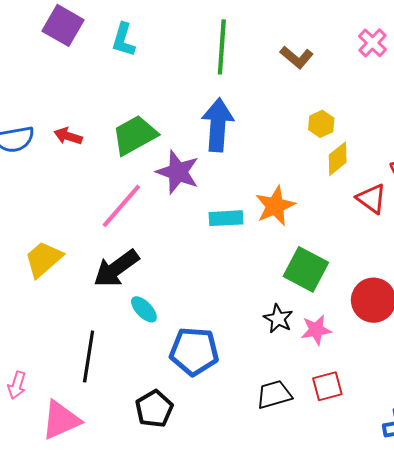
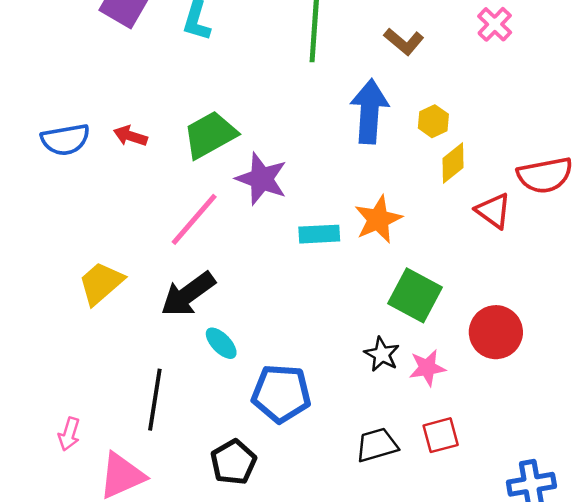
blue arrow: (218, 125) -> (370, 111), moved

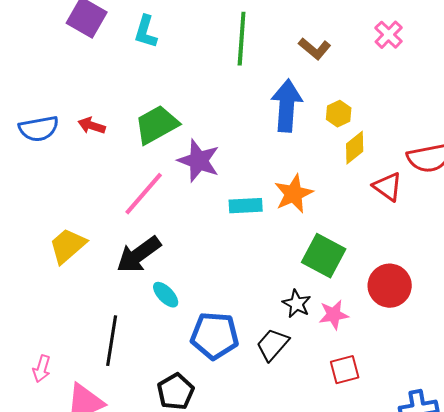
black trapezoid: (377, 445) -> (273, 345), moved, turned -33

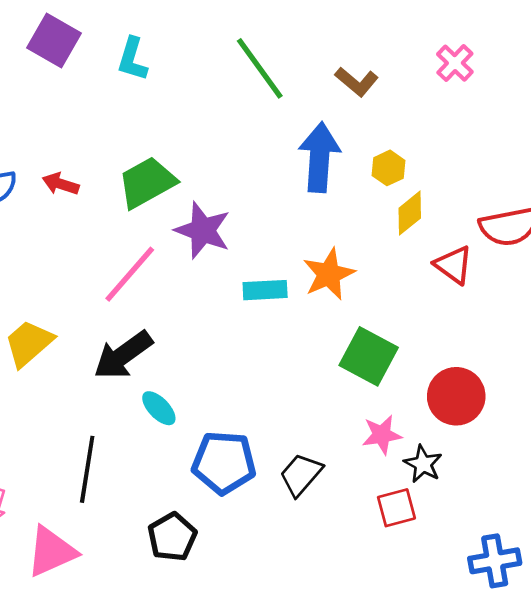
green line: (242, 39) -> (260, 68), turned -40
black star: (297, 304) -> (423, 464), moved

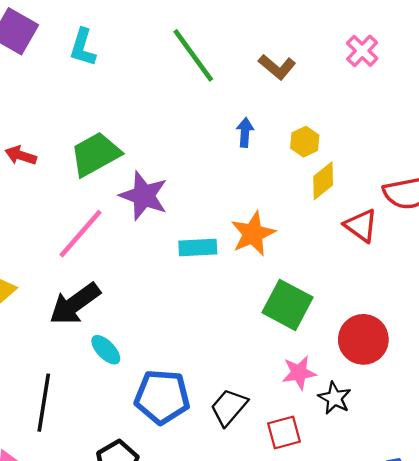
blue arrow: (319, 157) -> (245, 132), size x0.5
red square: (396, 508) -> (284, 433), moved

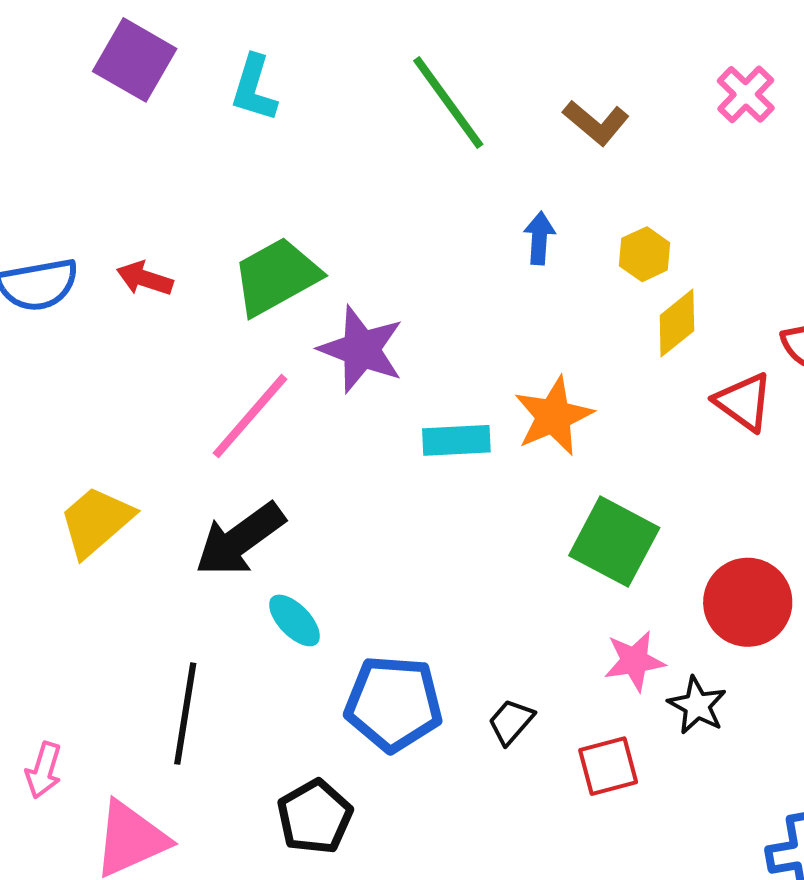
black trapezoid: (229, 407) -> (511, 722), size x0.7

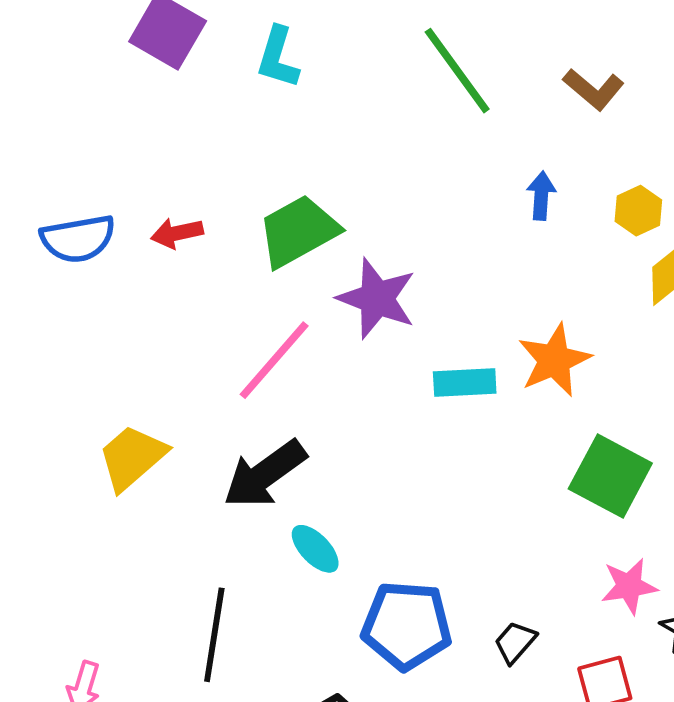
red arrow: (145, 279) -> (177, 233), turned -30

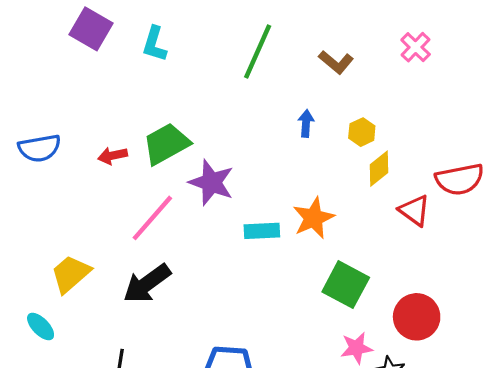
green line: (457, 71) -> (258, 51), turned 60
red arrow: (177, 233) -> (113, 156), moved
cyan ellipse: (315, 549) -> (41, 326), moved

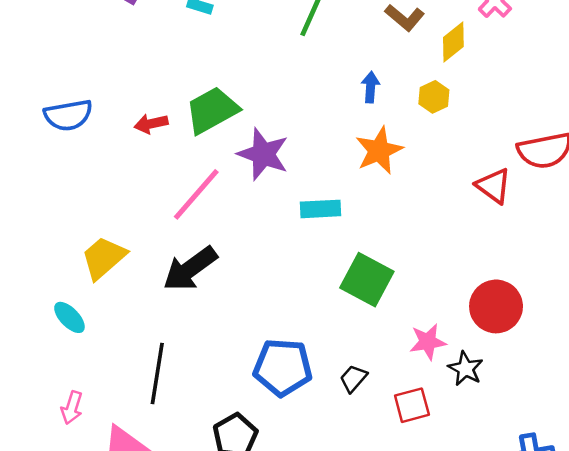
yellow diamond: (379, 169) -> (453, 42), moved
orange star: (313, 218) -> (379, 150), moved
green square: (346, 285) -> (367, 280), moved

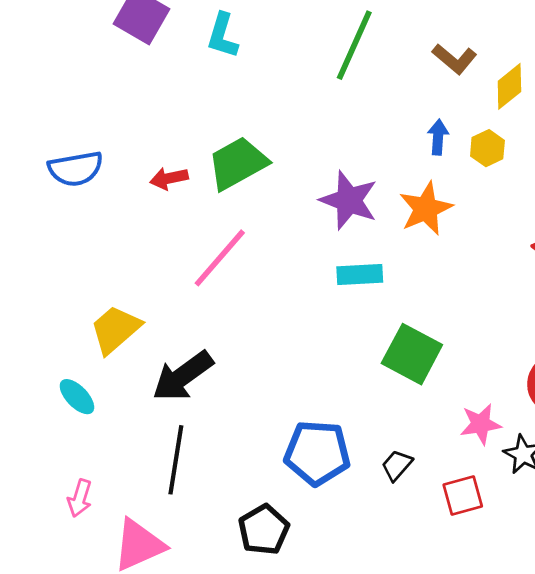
blue arrow: (370, 87) -> (438, 137), moved
purple star: (263, 154) -> (349, 200), moved
black arrow: (190, 269) -> (183, 376), moved

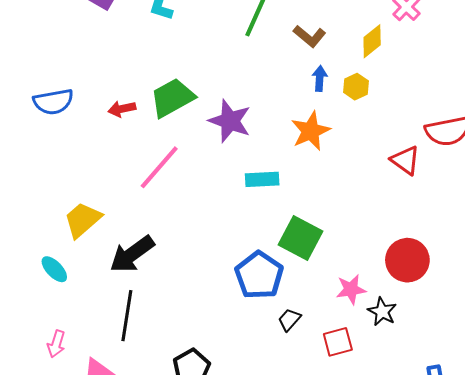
brown L-shape: (455, 59) -> (310, 36), moved
purple star: (349, 200) -> (230, 121), moved
blue pentagon: (317, 453) -> (259, 275), moved, turned 30

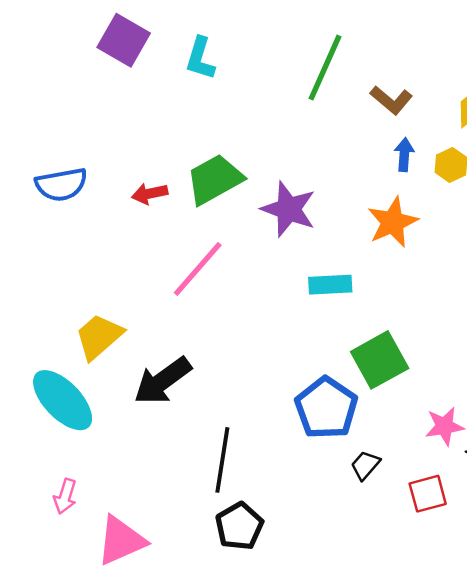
green square: (300, 238) -> (380, 360), turned 33
cyan ellipse: (54, 269) -> (63, 400), size x1.8
black line: (127, 316) -> (222, 460), moved

